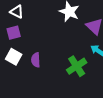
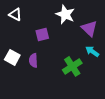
purple square: (14, 33) -> (42, 34), moved

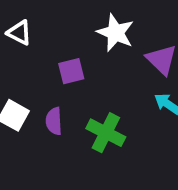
green cross: (72, 66) -> (106, 133), moved, turned -30

